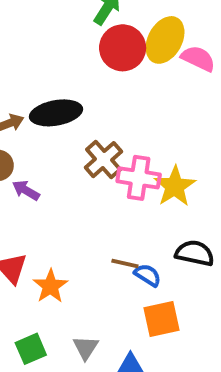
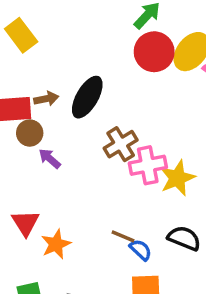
black ellipse: (56, 113) -> (87, 97), turned -60
pink cross: (139, 178) -> (148, 165), turned -30

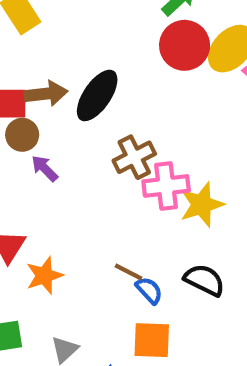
brown arrow: (46, 99) -> (46, 94), size x1.4

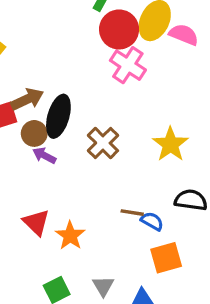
black ellipse: (97, 95) -> (58, 116), moved
brown circle: (22, 135) -> (34, 133), moved
brown cross: (134, 157) -> (103, 143), moved
pink cross: (166, 186) -> (128, 65), moved, turned -32

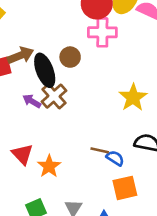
pink cross: (128, 65) -> (102, 32), turned -36
black ellipse: (58, 116) -> (45, 70), turned -40
brown circle: (34, 133) -> (70, 57), moved
brown cross: (103, 143) -> (54, 96), moved

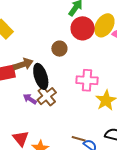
pink cross: (102, 32) -> (87, 80), moved
brown circle: (70, 57) -> (59, 49), moved

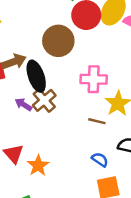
brown circle: (59, 49) -> (58, 41), size x1.6
brown line: (79, 139) -> (97, 121), moved

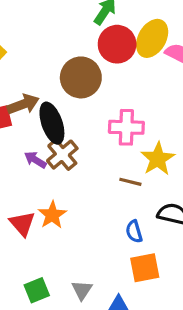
blue semicircle: (100, 160) -> (134, 232), turned -140
orange star: (38, 166) -> (52, 215), moved

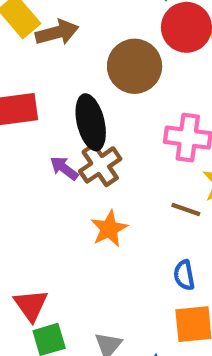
brown arrow: (23, 104) -> (57, 32), moved
orange star: (52, 215) -> (109, 229), moved
red triangle: (22, 224) -> (31, 305), moved

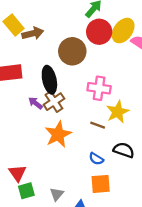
orange star: (109, 229) -> (58, 134), size x1.4
blue semicircle: (184, 275) -> (96, 159), turned -48

